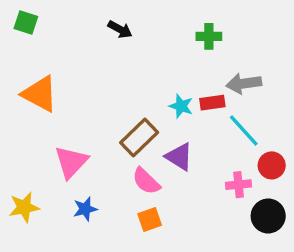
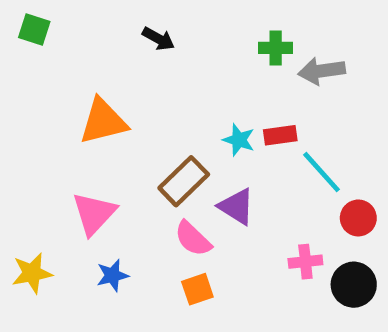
gray arrow: (244, 83) -> (322, 71), moved
orange triangle: (40, 94) -> (103, 121), moved, turned -42
pink cross: (239, 185) -> (305, 262), moved

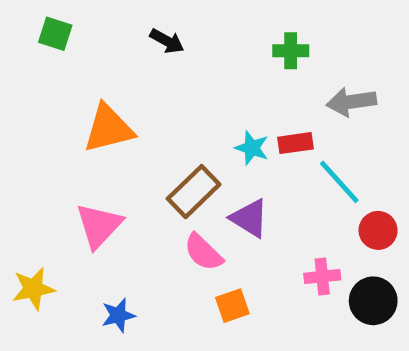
green square: (34, 30) -> (55, 34), moved
gray arrow: (322, 71) -> (351, 102), moved
blue star: (112, 275) -> (118, 315), moved
orange square: (197, 289) -> (232, 306), moved

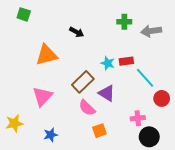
black arrow: (167, 41) -> (77, 32), moved
gray arrow: (351, 102) -> (151, 31), moved
black circle: (373, 301) -> (149, 137), moved

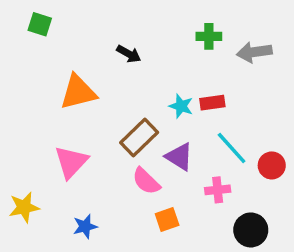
cyan line: (145, 78) -> (232, 148), moved
pink cross: (138, 118) -> (218, 190), moved

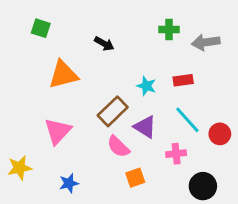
green square: (40, 24) -> (41, 28), moved
red rectangle: (212, 103) -> (183, 80), moved

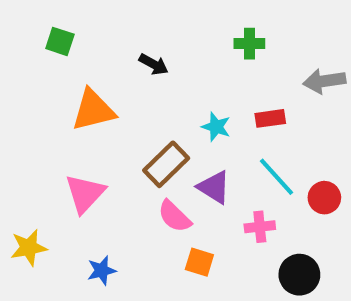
gray arrow: (206, 42) -> (324, 81), moved
orange square: (135, 178) -> (199, 262), turned 36

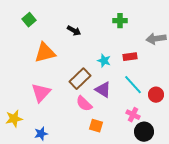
green square: (60, 41) -> (29, 20), turned 32
pink cross: (260, 227) -> (133, 115), moved, turned 32
blue star: (102, 270) -> (41, 134), moved

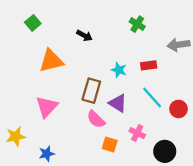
green cross: (120, 21) -> (137, 24), turned 32
brown rectangle: (80, 79) -> (91, 91), turned -30
pink cross: (133, 115) -> (137, 133), moved

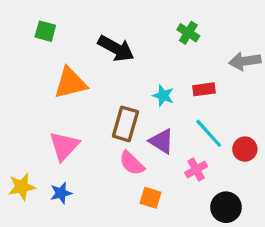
green square: (33, 23) -> (45, 31), turned -35
black arrow: (84, 36) -> (116, 48), size x1.6
pink cross: (137, 133) -> (196, 169), moved, turned 35
blue star: (47, 154) -> (61, 193), moved

